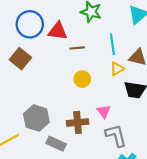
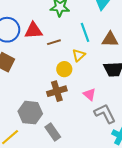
yellow triangle: (117, 69) -> (79, 55), moved
brown cross: (78, 122) -> (57, 91), moved
gray rectangle: (56, 144) -> (53, 132), turned 42

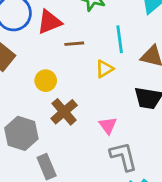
red triangle: (33, 31) -> (49, 22), turned -30
yellow circle: (64, 69) -> (46, 81), moved
brown cross: (57, 91) -> (64, 112), turned -36

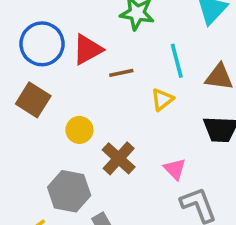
yellow circle: (46, 81) -> (79, 130), moved

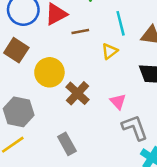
yellow circle: (79, 130) -> (49, 72), size x1.5
gray hexagon: (69, 191) -> (19, 112), moved

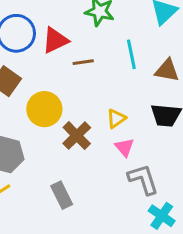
yellow triangle: (110, 51) -> (116, 119), moved

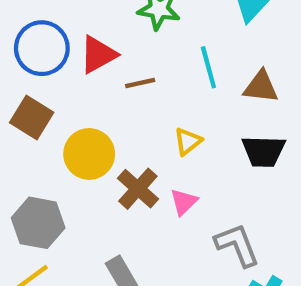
yellow triangle: (116, 119) -> (188, 141), moved
pink triangle: (124, 147) -> (184, 202), moved, turned 30

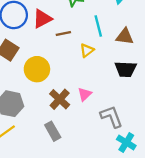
yellow triangle: (188, 141) -> (87, 50), moved
brown cross: (138, 189) -> (60, 99), moved

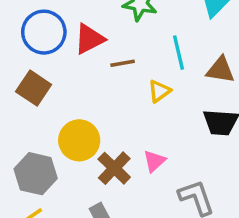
yellow circle: (37, 69) -> (79, 140), moved

